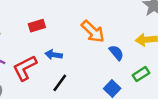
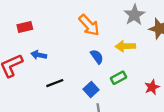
orange arrow: (93, 32) -> (89, 25), moved
black line: (60, 83) -> (55, 83), moved, turned 30

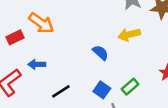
orange arrow: (89, 25) -> (41, 23), moved
green rectangle: (119, 78) -> (130, 87), moved

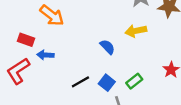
red rectangle: (15, 37) -> (26, 40), moved, turned 42
black line: (61, 91) -> (80, 82), moved

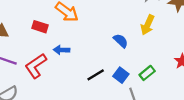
yellow arrow: (136, 31) -> (148, 25), turned -54
red rectangle: (26, 40) -> (40, 27), moved

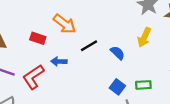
green rectangle: (147, 73) -> (143, 85), turned 35
black line: (96, 75) -> (89, 46), moved

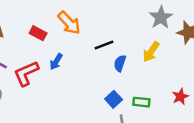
black line: (89, 46) -> (104, 45), moved
blue semicircle: (118, 53) -> (120, 63), turned -126
blue arrow: (59, 61) -> (56, 62), turned -70

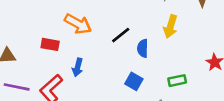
blue square: (114, 99) -> (134, 81), moved

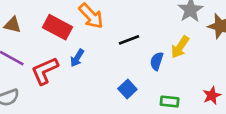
red rectangle: (50, 44) -> (57, 27), size x1.5
blue semicircle: (143, 48) -> (157, 61), moved

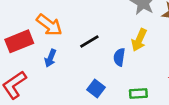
red rectangle: (57, 27) -> (19, 41), turned -40
blue arrow: (77, 58) -> (50, 58), moved

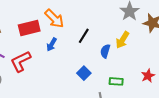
black line: (89, 42) -> (84, 36), turned -35

